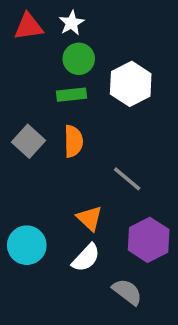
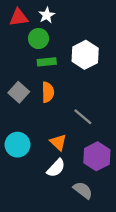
green circle: (79, 59) -> (38, 39), moved
cyan circle: (27, 245) -> (17, 145), moved

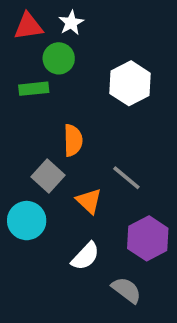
green rectangle: (47, 62) -> (34, 89), moved
gray square: (19, 92) -> (48, 176), moved
orange triangle: (58, 142) -> (89, 201), moved

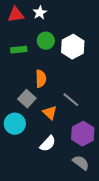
green circle: (59, 58) -> (46, 41), moved
gray semicircle: (126, 290) -> (81, 163), moved

